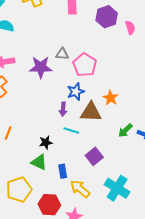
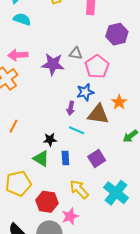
purple hexagon: (107, 17) -> (117, 34), moved
blue rectangle: (63, 171) -> (65, 158), moved

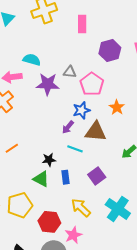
cyan semicircle: (22, 19) -> (32, 60), moved
orange star: (119, 102) -> (117, 107), moved
purple arrow: (71, 108) -> (68, 127), turned 32
orange line: (14, 126) -> (12, 148), turned 32

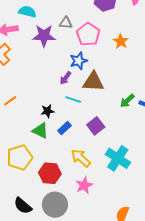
orange star: (117, 107) -> (121, 41), moved
blue rectangle: (65, 177) -> (65, 128), turned 56
pink star: (73, 235) -> (84, 185), moved

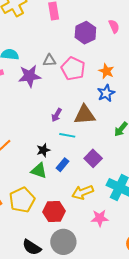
blue star: (79, 61) -> (106, 93), moved
yellow arrow: (81, 158) -> (83, 192), turned -55
pink star: (84, 185) -> (100, 218), moved, turned 30

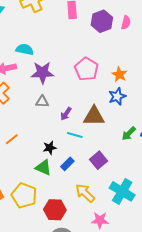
pink semicircle: (114, 26) -> (126, 22), moved, turned 32
purple hexagon: (85, 33) -> (102, 21), moved
gray triangle: (49, 60) -> (42, 102), moved
yellow arrow: (83, 192) -> (85, 193), turned 60
yellow pentagon: (22, 200) -> (24, 195), turned -30

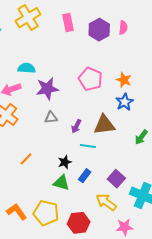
purple square: (98, 160) -> (116, 179), moved

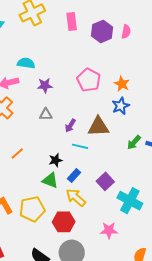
purple star: (47, 89) -> (45, 85), size x0.7
yellow arrow: (106, 202) -> (76, 197), moved
yellow pentagon: (46, 213) -> (32, 209), turned -30

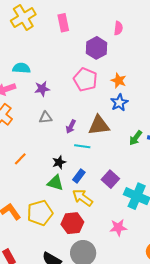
purple hexagon: (102, 31) -> (97, 48), moved

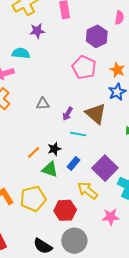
purple star: (42, 89) -> (37, 31), moved
brown triangle: (99, 125) -> (96, 114), turned 45
orange line: (20, 159) -> (34, 153), moved
purple square: (110, 179) -> (105, 168), size x1.4
yellow arrow: (82, 198) -> (88, 190), moved

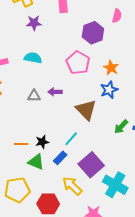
cyan semicircle: (21, 53) -> (33, 58), moved
purple arrow: (68, 114) -> (55, 92), moved, turned 56
cyan line: (78, 134) -> (71, 139), moved, turned -63
orange line: (34, 153) -> (21, 144), turned 40

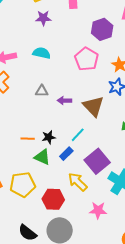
purple arrow: (55, 92) -> (64, 101), moved

